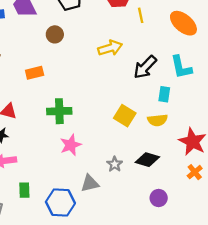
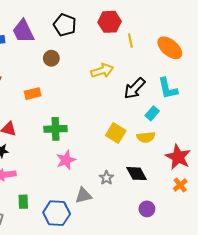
cyan rectangle: (164, 94) -> (152, 113), turned 32
black diamond: (147, 160) -> (137, 174), turned 45

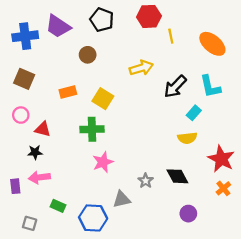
purple trapezoid: (23, 31) -> (58, 26), turned -30
yellow square: (116, 133) -> (103, 99), moved
green rectangle: (23, 202) -> (58, 206), turned -64

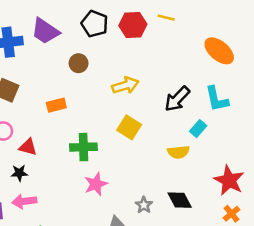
red hexagon: (149, 16) -> (133, 25), moved
yellow line: (171, 36) -> (166, 18), moved, turned -64
yellow arrow: (141, 68) -> (125, 85), moved
yellow square: (103, 99) -> (129, 127), moved
yellow semicircle: (187, 138) -> (178, 152), moved

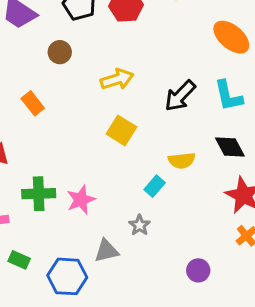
orange rectangle: (56, 105) -> (33, 103), turned 66
cyan rectangle: (198, 129) -> (155, 186), moved
green cross: (83, 147) -> (39, 194), moved
black diamond: (180, 200) -> (230, 147), moved

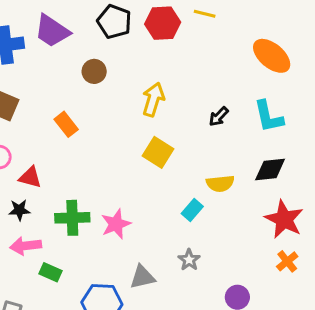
yellow arrow: (117, 79) -> (153, 99), turned -56
black arrow: (180, 96) -> (219, 117), size x0.6
black diamond: (230, 147) -> (270, 170), turned -68
gray star: (140, 225) -> (189, 260), moved
green rectangle: (19, 260) -> (51, 272), moved

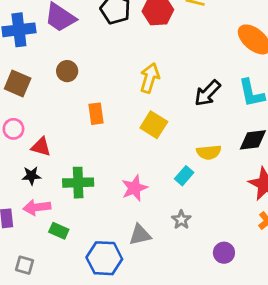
brown circle: (94, 71) -> (67, 71), moved
black arrow: (219, 117) -> (207, 93), size x1.5
orange rectangle: (66, 124) -> (96, 114), moved, turned 30
pink star: (116, 224) -> (135, 188), moved

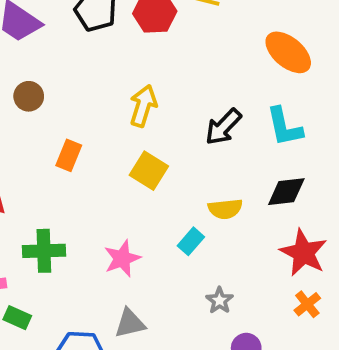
orange rectangle: (96, 114) -> (69, 155), turned 30
gray star: (181, 220) -> (220, 300), moved

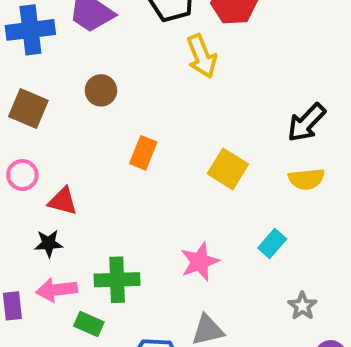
yellow arrow: (143, 106) -> (202, 56), moved, turned 141
yellow semicircle: (225, 209) -> (306, 179), moved
green cross: (44, 251) -> (117, 280), moved

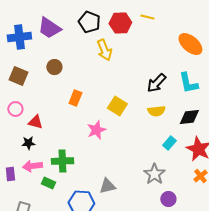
cyan rectangle: (272, 243) -> (169, 143), moved
pink star: (200, 262) -> (96, 130), moved
gray star: (302, 306) -> (154, 174), size x1.5

